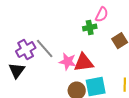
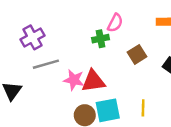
gray line: (45, 49) -> (46, 64), turned -65
purple cross: (26, 50) -> (33, 37), moved

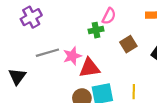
purple cross: (33, 37) -> (31, 17), moved
pink star: (74, 80) -> (72, 56), moved, turned -30

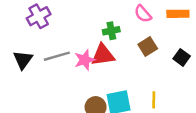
pink semicircle: (109, 16) -> (143, 14), moved, turned 112
red triangle: (89, 68) -> (103, 55), moved
black triangle: (17, 76) -> (23, 60), moved

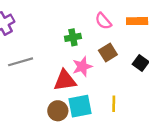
red triangle: (103, 55) -> (65, 80), moved
pink star: (85, 60) -> (82, 66), moved

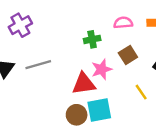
pink semicircle: (103, 21) -> (123, 23), turned 126
yellow line: (114, 104) -> (141, 92), moved, turned -35

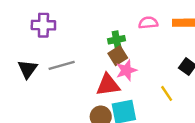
purple cross: (20, 25) -> (43, 25), turned 30
brown square: (128, 55) -> (118, 56), moved

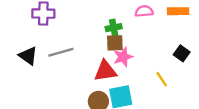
brown square: (118, 56) -> (115, 43), turned 30
black triangle: (28, 69) -> (28, 56), turned -30

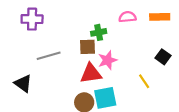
brown square: (115, 43) -> (88, 47), moved
black triangle: (28, 56) -> (23, 83), moved

